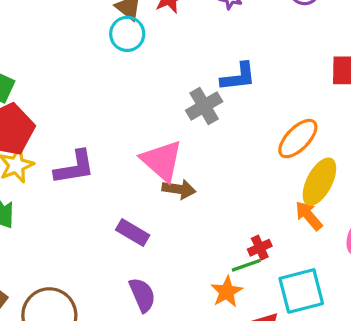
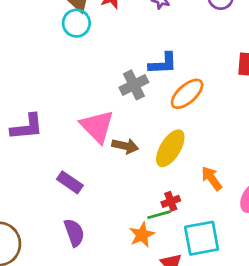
orange ellipse: (298, 139) -> (187, 94), moved
yellow ellipse: (319, 182) -> (170, 148), moved
brown arrow: (179, 189) -> (125, 146), moved

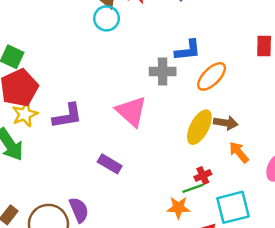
gray cross: (134, 85) -> (163, 71), turned 30
brown arrow: (125, 146) -> (226, 123), moved
purple semicircle: (74, 233) -> (79, 210), moved
orange star: (142, 235) -> (178, 208), turned 30

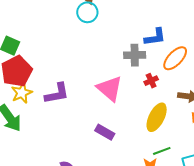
yellow ellipse: (199, 127) -> (157, 117), moved
purple rectangle: (110, 164) -> (105, 132), moved
red cross: (203, 175) -> (151, 81), moved

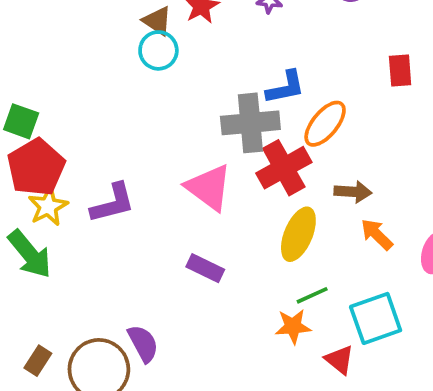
gray cross: (135, 55) -> (250, 123), size x1.4
red cross: (151, 81) -> (284, 168), size x2.0

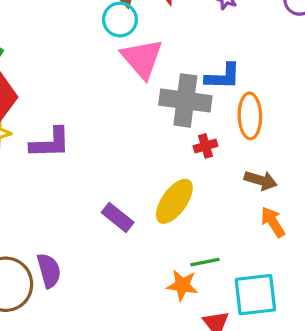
orange ellipse: (325, 124) -> (250, 116), turned -54
red cross: (284, 168) -> (206, 146), size x0.5
pink triangle: (209, 187) -> (142, 59), moved
yellow ellipse: (298, 234) -> (174, 201), moved

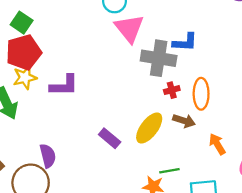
orange ellipse: (250, 116) -> (201, 94), moved
brown arrow: (261, 180) -> (184, 121), moved
purple semicircle: (49, 271) -> (48, 156), moved

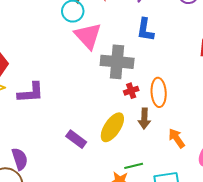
blue L-shape: (185, 42) -> (145, 30), moved, turned 100
brown arrow: (184, 121) -> (144, 118), turned 78

